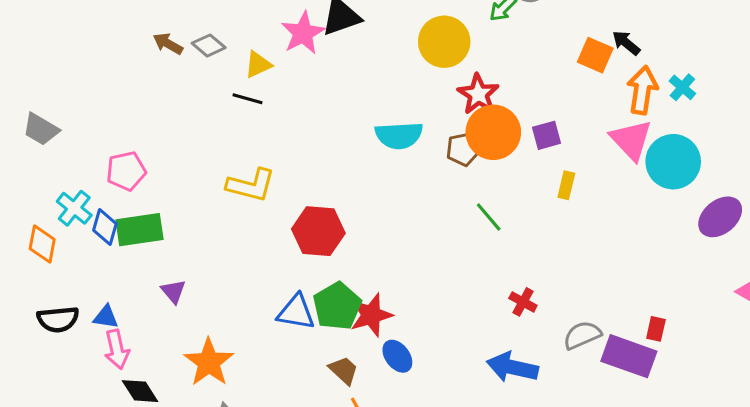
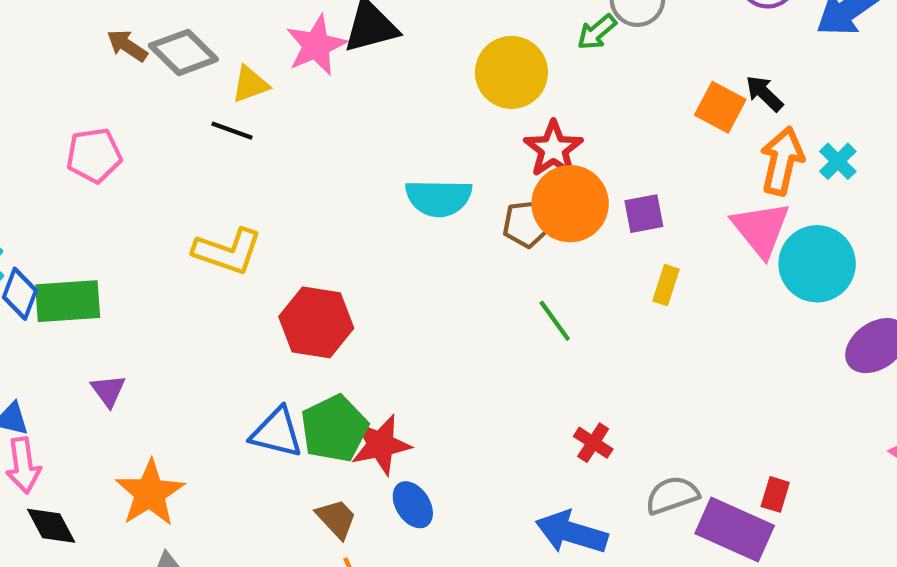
gray diamond: (209, 45) -> (183, 52), size x1.4
pink pentagon: (126, 171) -> (94, 155), moved

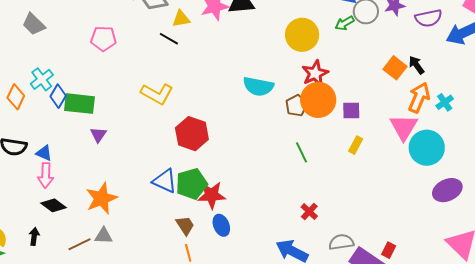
brown pentagon: (526, 224) -> (296, 106), turned -30
purple triangle: (108, 391) -> (98, 135), moved
black diamond: (51, 526) -> (53, 205), turned -35

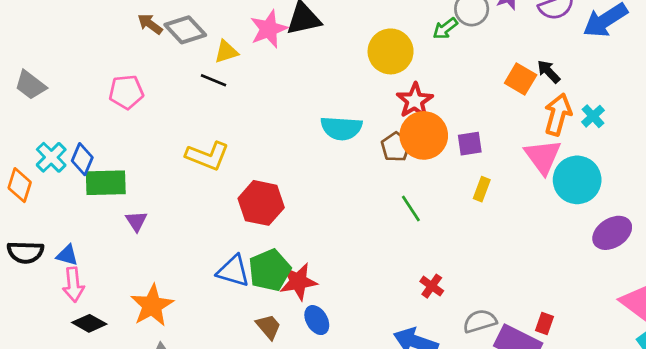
blue diamond: (58, 96) -> (82, 159), moved

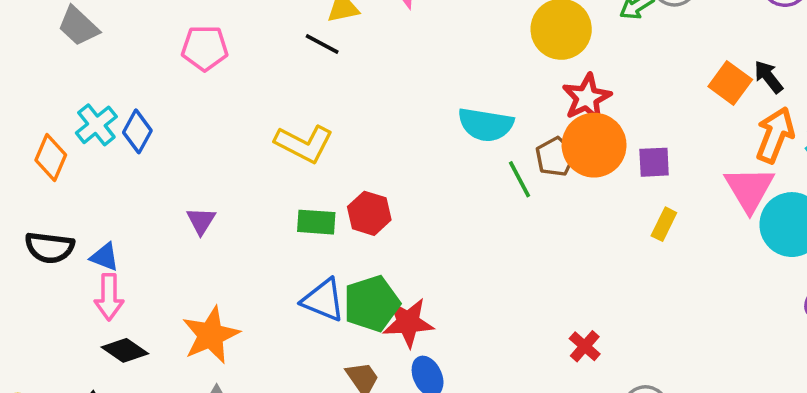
green rectangle: (106, 183) -> (316, 222), moved, size x0.7
red hexagon: (261, 203) -> (369, 213), size x0.7
green line: (411, 208) -> (519, 179), moved

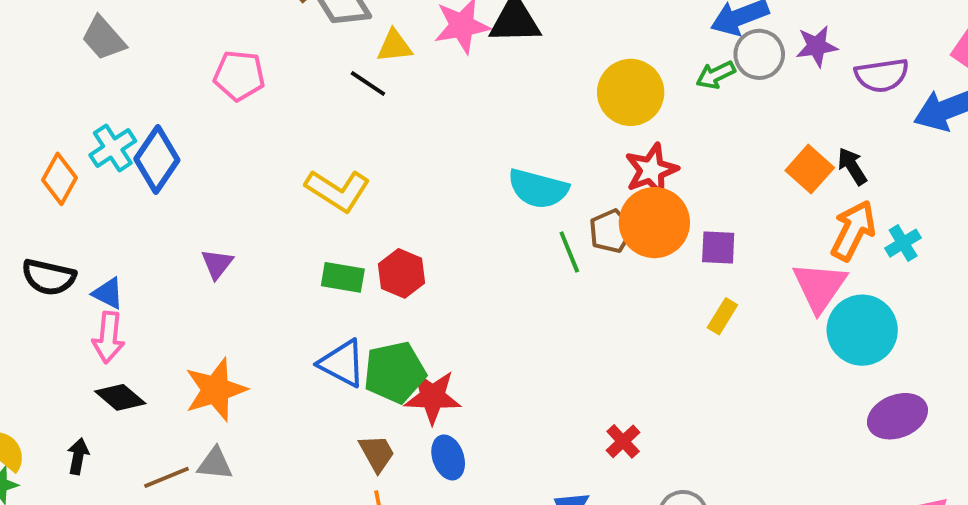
blue diamond: (137, 131) -> (157, 160), size x1.4

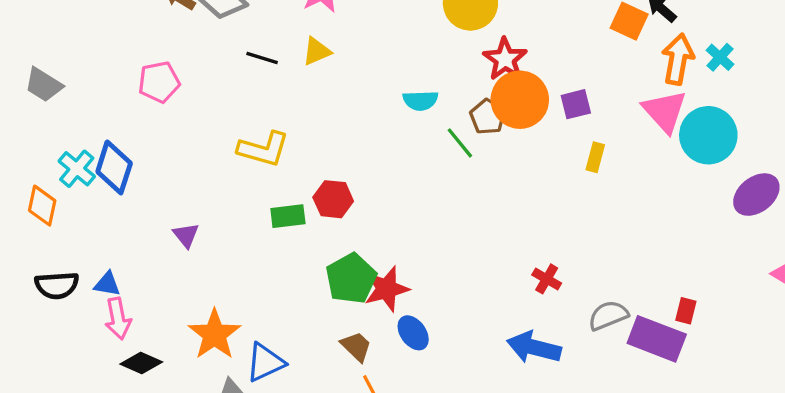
yellow triangle: (394, 46) -> (317, 51), moved
cyan semicircle: (538, 189) -> (420, 100), size x0.7
blue triangle: (342, 363) -> (265, 362), moved, turned -36

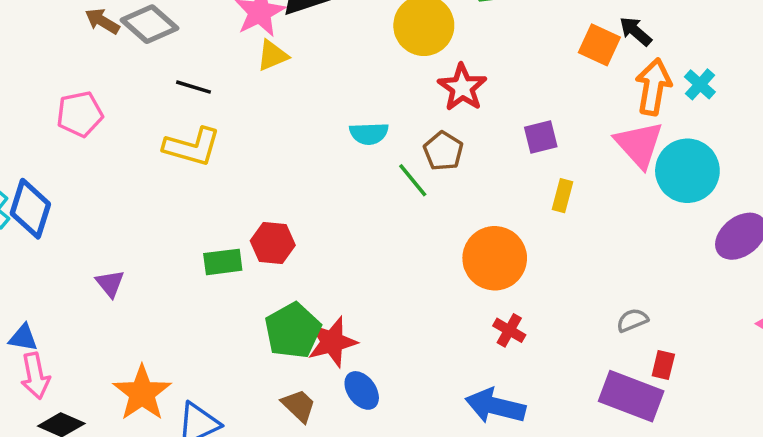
yellow triangle: (317, 51) -> (273, 55), moved
orange circle: (520, 100) -> (495, 258), moved
yellow L-shape: (263, 149) -> (192, 147), moved
gray semicircle: (608, 315) -> (632, 320), moved, size x0.7

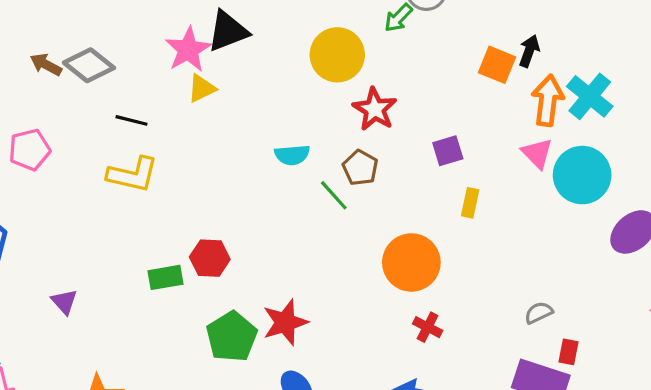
black arrow: (636, 31) -> (529, 51), turned 72
cyan cross: (700, 84) -> (590, 96), size x1.6
pink triangle: (639, 144) -> (537, 153), size x0.7
red star: (332, 342) -> (285, 322), moved

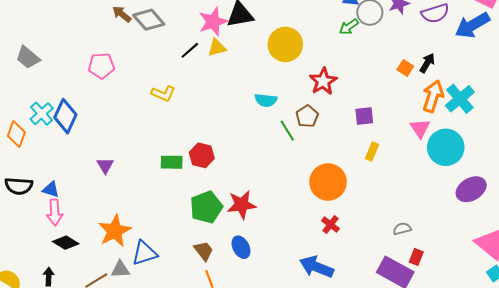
yellow circle: (337, 55) -> (285, 44), moved
orange square: (497, 65) -> (405, 68), size x0.7
black line: (131, 120) -> (190, 50), moved, turned -66
yellow L-shape: (133, 174) -> (163, 94), size x0.7

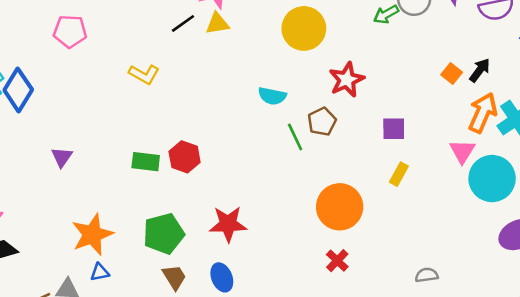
green pentagon: (206, 207) -> (164, 234), moved
orange star: (115, 231) -> (92, 234), moved
blue triangle: (144, 253) -> (100, 272), size x0.6

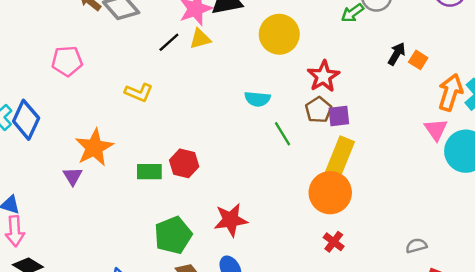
black arrow: (480, 70) -> (397, 54), moved
brown pentagon: (322, 122) -> (319, 110), moved
purple square: (394, 129) -> (339, 116), moved
yellow rectangle: (399, 174) -> (340, 157), moved, size x1.8
orange star: (92, 234) -> (94, 147), moved

